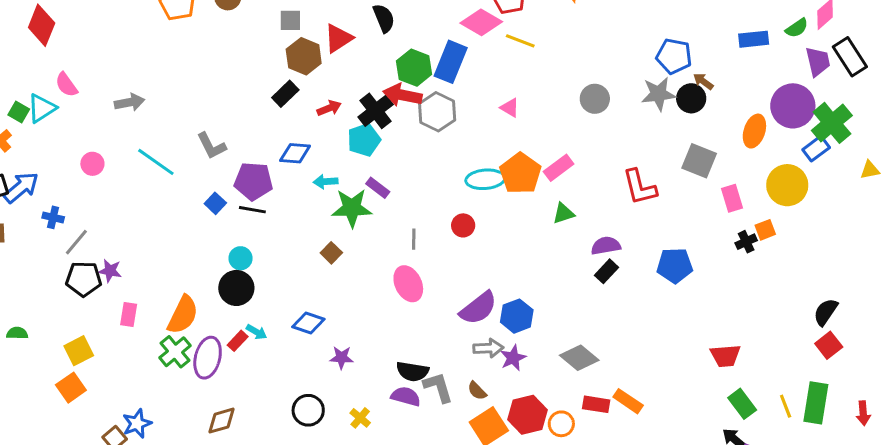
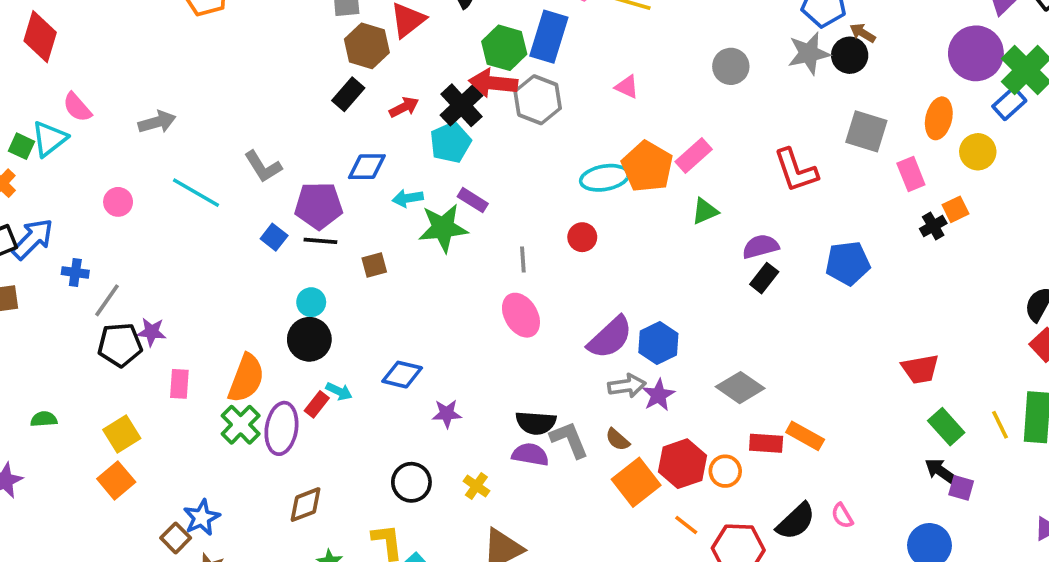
orange ellipse: (754, 131) -> (939, 118), moved
yellow circle: (787, 185) -> (978, 152), size x0.7
brown square: (331, 253) -> (374, 265), moved, turned 36

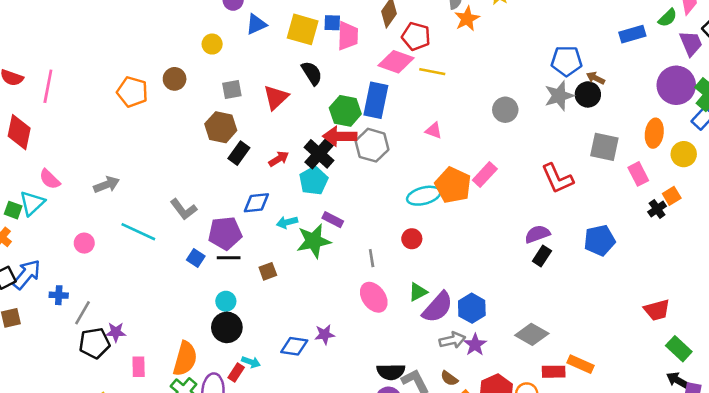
brown hexagon: (367, 46) -> (221, 127), moved
green triangle: (705, 211) -> (418, 292), moved
purple star: (447, 414) -> (325, 334), moved

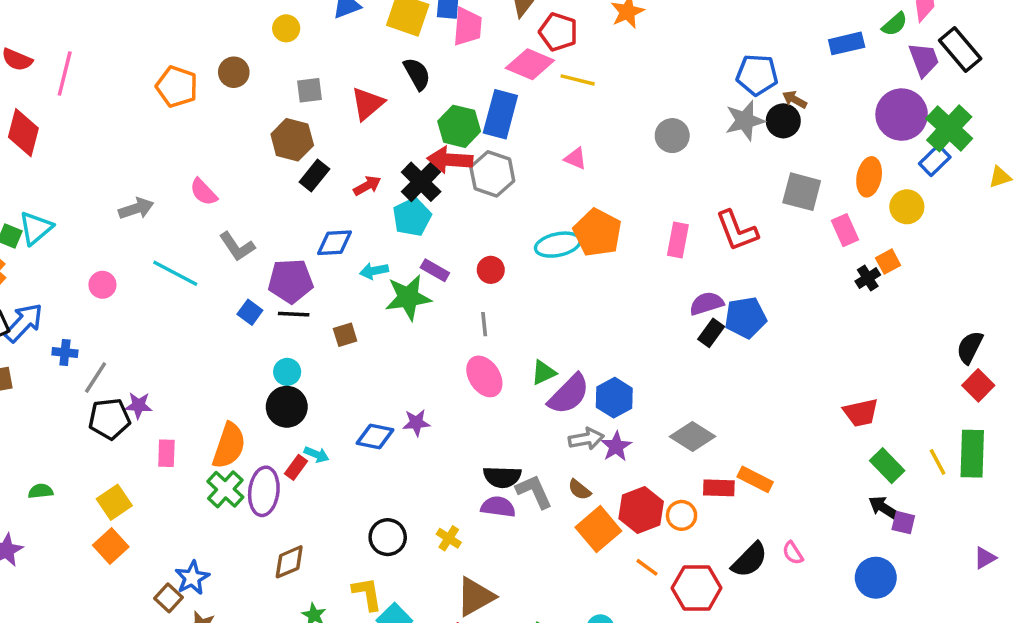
pink rectangle: (485, 175) -> (678, 240), moved, turned -35
pink semicircle: (50, 179) -> (204, 192), moved
red circle: (412, 239) -> (491, 270), moved
blue pentagon: (600, 240) -> (745, 318), moved

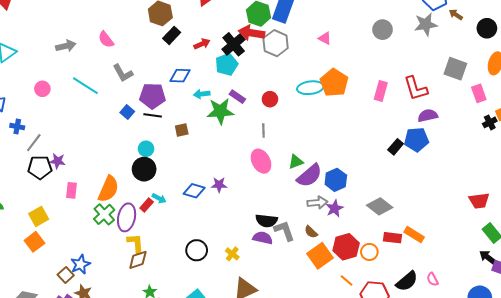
black circle: (783, 121) -> (487, 28), moved
purple semicircle: (707, 303) -> (428, 116), moved
yellow L-shape: (367, 594) -> (136, 243), moved

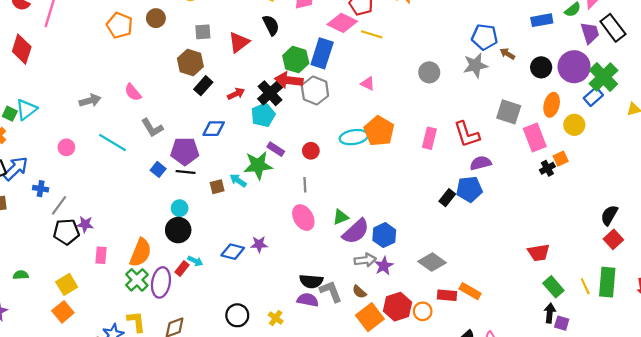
pink rectangle: (479, 93) -> (535, 137), size x1.4
cyan arrow: (202, 94) -> (238, 180), moved, turned 42
yellow L-shape: (136, 243) -> (136, 322), moved
black arrow: (488, 257) -> (550, 313), turned 60

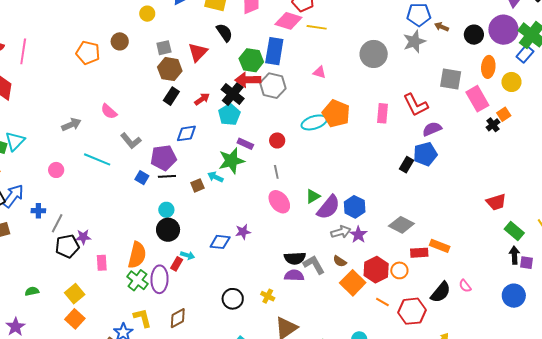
brown hexagon: (190, 62) -> (170, 69), moved
gray circle: (429, 72) -> (374, 54), size x1.4

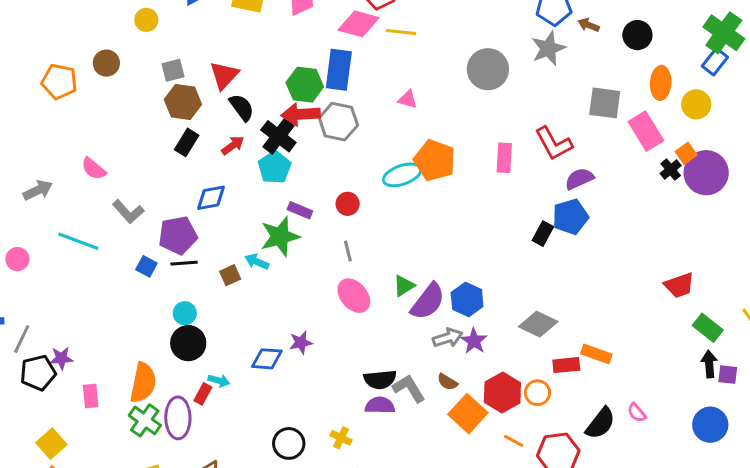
purple circle: (503, 30) -> (706, 173), moved
black semicircle: (224, 33) -> (242, 107), moved

